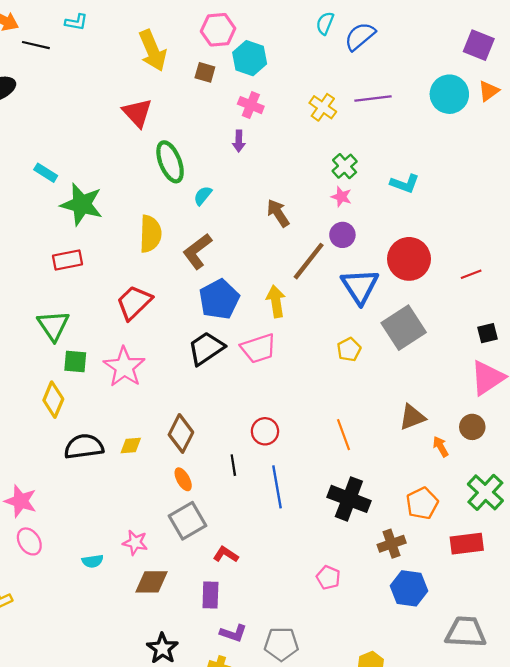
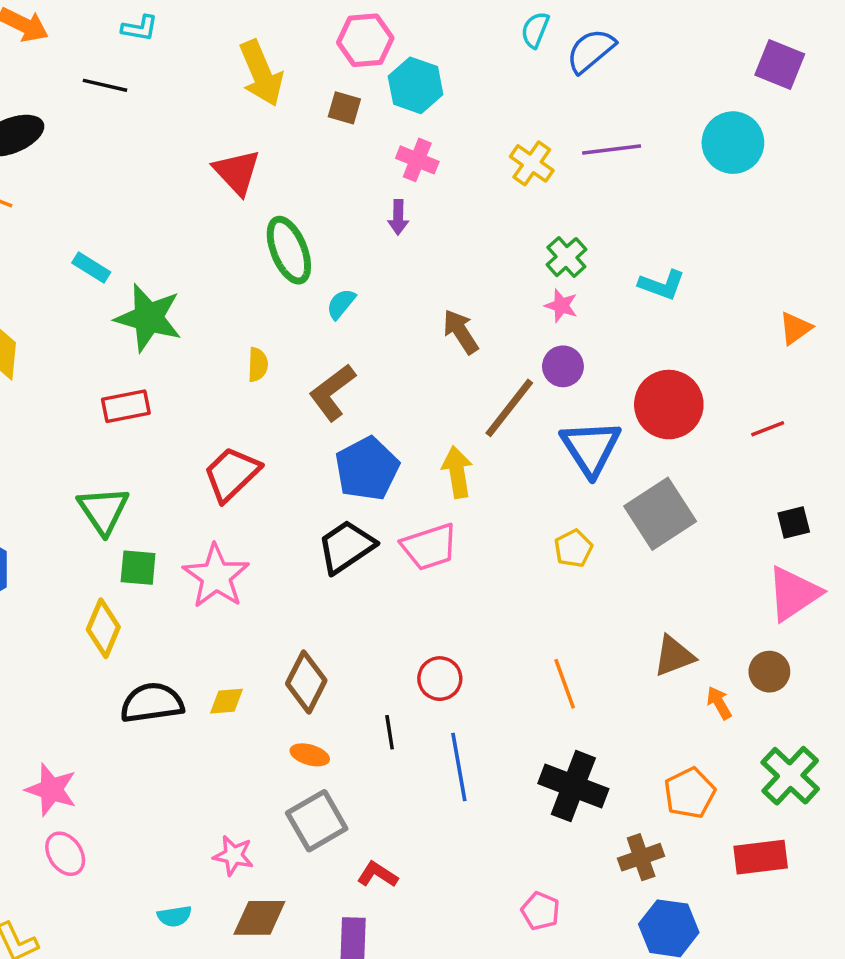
black line: (36, 45) -> (105, 85), moved
orange triangle: (489, 91) -> (795, 328), moved
yellow semicircle: (150, 234) -> (258, 365), size x0.6
orange ellipse: (183, 479) -> (310, 755), turned -45
cyan semicircle: (93, 561) -> (174, 916), moved

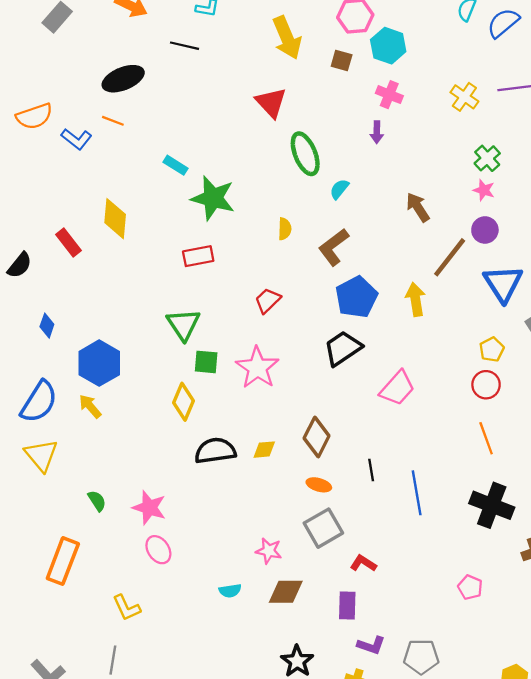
red trapezoid: (232, 474) -> (268, 301), size x0.7
pink trapezoid: (429, 547) -> (397, 388), moved, turned -30
red circle: (440, 679) -> (486, 385), moved

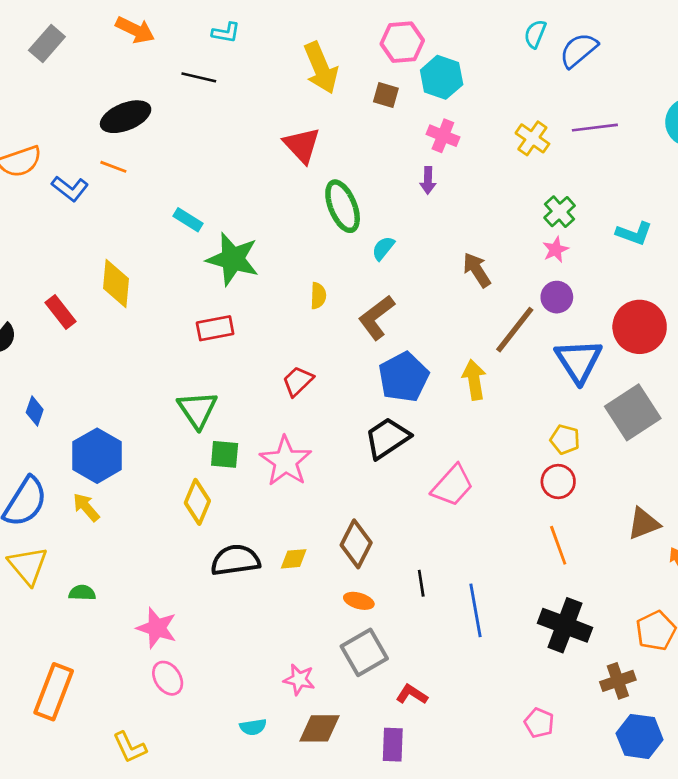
pink star: (484, 190) -> (555, 250), turned 30
yellow pentagon: (492, 349) -> (565, 439), turned -30
green semicircle: (97, 501) -> (82, 593), moved, turned -55

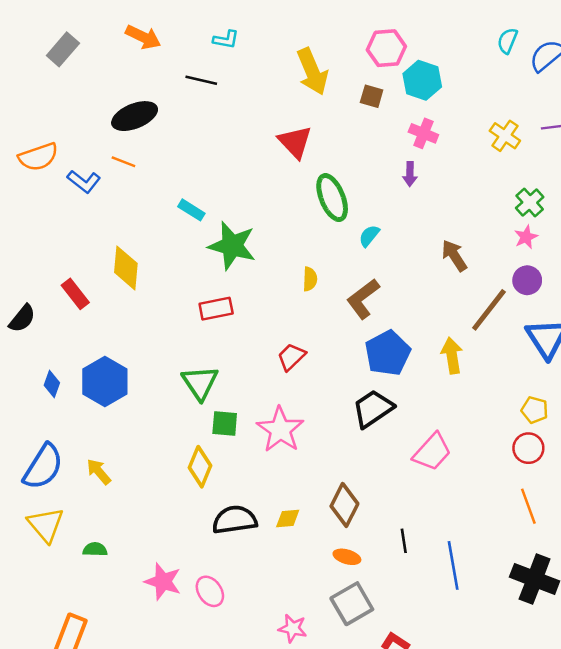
blue hexagon: (97, 456) -> (105, 381), moved
pink ellipse: (168, 678) -> (210, 591), moved

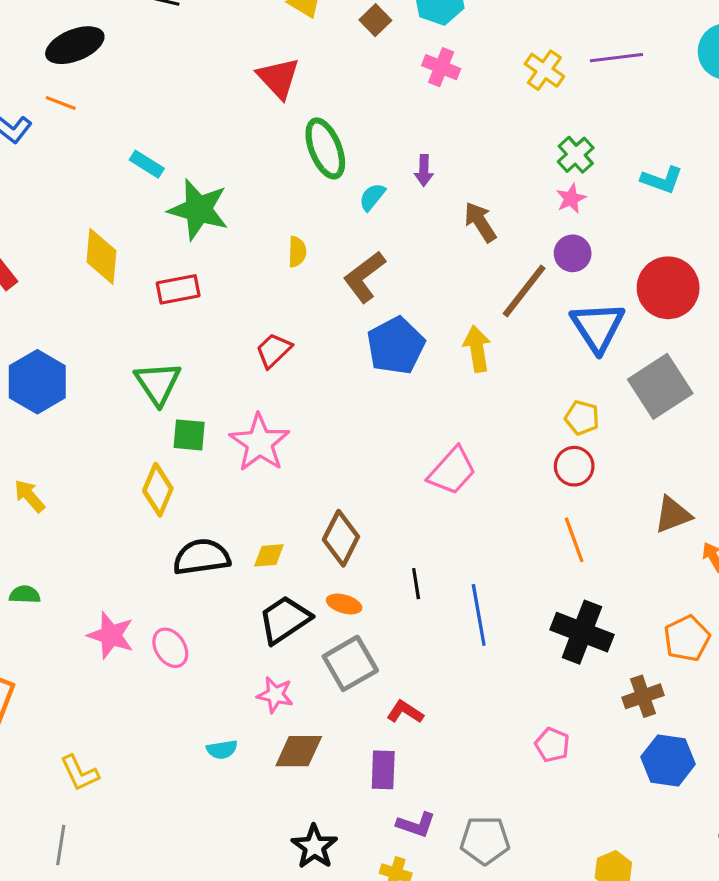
brown square: (372, 96) -> (375, 20), turned 30
purple arrow: (410, 174) -> (424, 170), moved
yellow diamond: (126, 268) -> (101, 256), moved
black trapezoid: (373, 409) -> (285, 620), moved

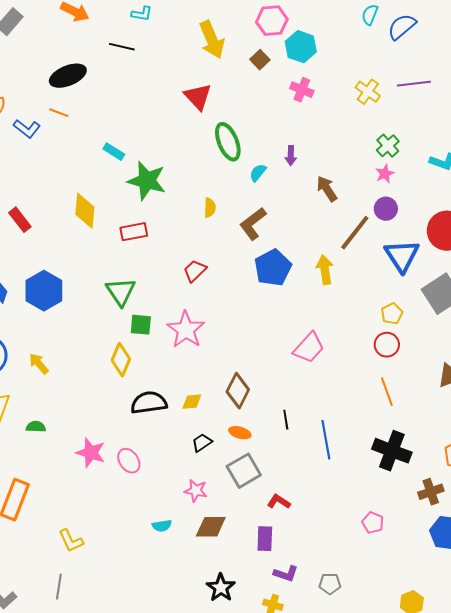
yellow pentagon: (582, 418) -> (392, 314), turned 30
black trapezoid: (285, 620) -> (202, 443), size x0.6
gray pentagon: (485, 840) -> (330, 584), size x0.7

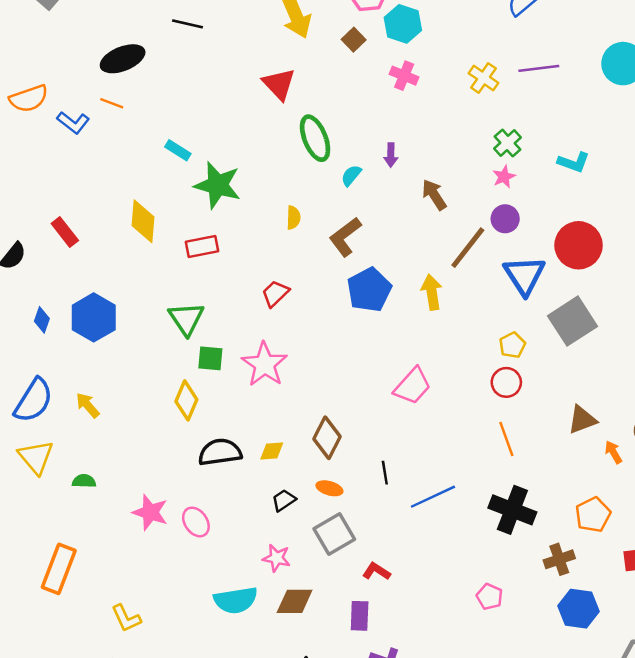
blue line: (326, 440) -> (433, 497), turned 75
cyan semicircle: (162, 526) -> (236, 600), size x1.8

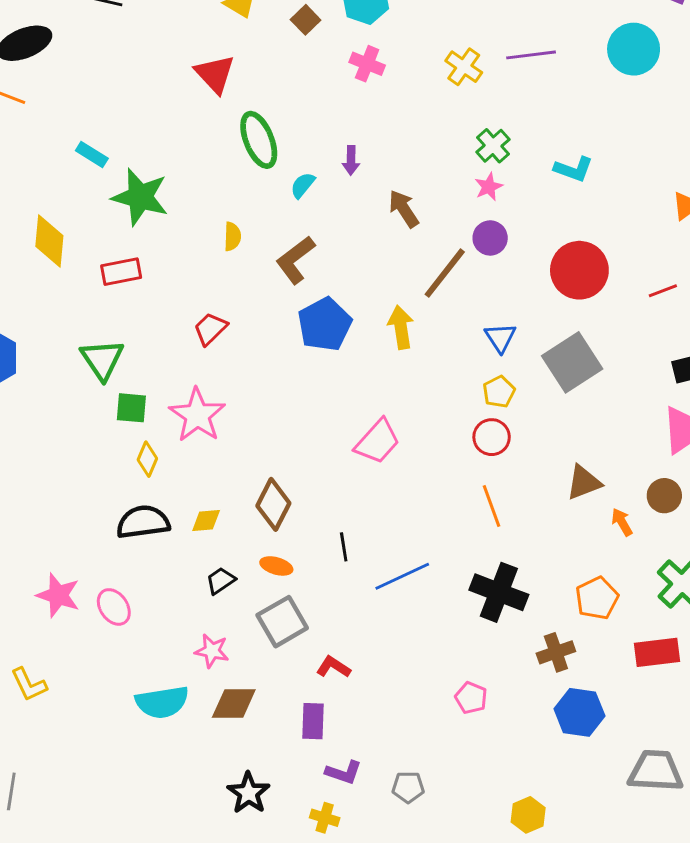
blue triangle: (524, 275) -> (500, 338), moved, size x0.6
yellow diamond: (186, 400) -> (147, 459), moved, size x0.7
yellow L-shape: (126, 618) -> (29, 685), moved

